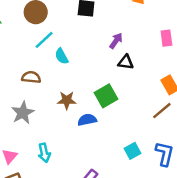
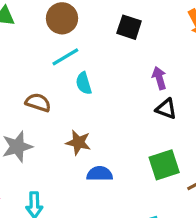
purple arrow: (116, 41) -> (159, 78), turned -63
green square: (106, 96) -> (164, 165), moved

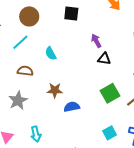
cyan line: (65, 57) -> (20, 42), moved

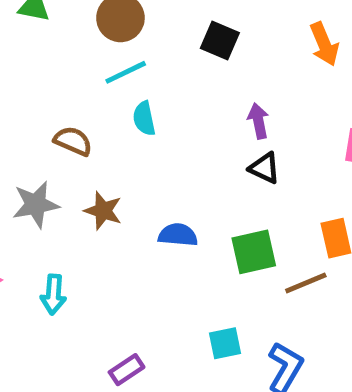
cyan line: (20, 42) -> (126, 72), moved
brown star: (55, 90) -> (103, 211), moved
blue semicircle: (72, 107) -> (178, 235), moved

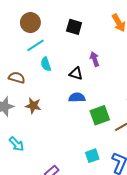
black triangle: (265, 168) -> (76, 74), moved
blue semicircle: (178, 235) -> (77, 97), moved
cyan arrow: (53, 294) -> (16, 144), turned -42

